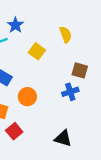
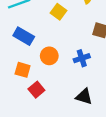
blue cross: (70, 92) -> (82, 58), moved

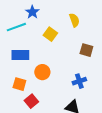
blue rectangle: (24, 36) -> (20, 55), turned -30
blue cross: (82, 58) -> (79, 81), moved

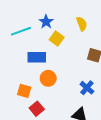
blue star: (32, 12) -> (46, 22), moved
blue rectangle: (20, 55) -> (37, 57), moved
blue cross: (79, 81) -> (87, 88), turned -32

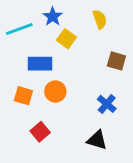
orange square: (24, 91) -> (23, 96), moved

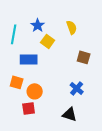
cyan line: (19, 29) -> (14, 34), turned -60
orange circle: (55, 91) -> (35, 91), moved
red square: (40, 132) -> (29, 108), turned 32

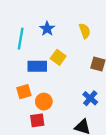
yellow square: (48, 41) -> (58, 57), moved
orange square: (17, 82) -> (24, 92), turned -32

